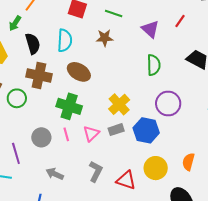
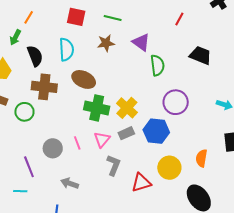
purple triangle: (150, 29) -> (141, 42), moved
green cross: (69, 106) -> (97, 108), moved
gray L-shape: (96, 171) -> (114, 165), moved
red triangle: (126, 180) -> (141, 183), turned -30

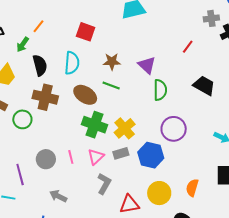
green line: (113, 18) -> (111, 86), moved

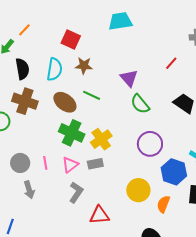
brown star: (112, 62) -> (84, 66), moved
green semicircle: (160, 90) -> (140, 104), turned 135
blue hexagon: (151, 155) -> (174, 172), moved
yellow circle: (159, 193) -> (138, 190), moved
gray arrow: (58, 196) -> (29, 190), moved, turned -138

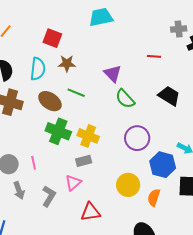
red line: (171, 63) -> (154, 56), turned 56
yellow cross: (101, 139) -> (88, 136), turned -30
pink triangle: (70, 165) -> (73, 183), moved
gray L-shape: (76, 192) -> (49, 196), moved

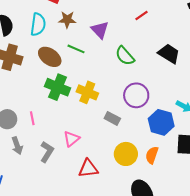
red line: (154, 56) -> (141, 16), moved, turned -40
purple triangle: (113, 74) -> (100, 30), moved
gray rectangle: (84, 161) -> (112, 118), moved, turned 42
yellow circle: (128, 185) -> (126, 154), moved

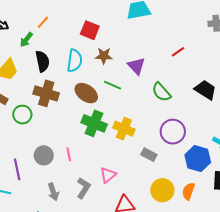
gray arrow: (17, 146) -> (53, 192), moved

